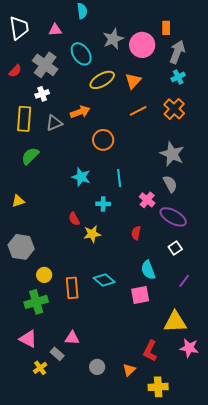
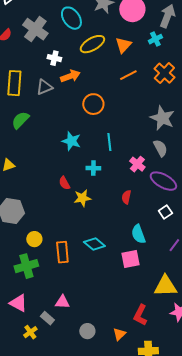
cyan cross: (178, 77) -> (155, 39), moved
white cross: (42, 94) -> (54, 58), moved, turned 32

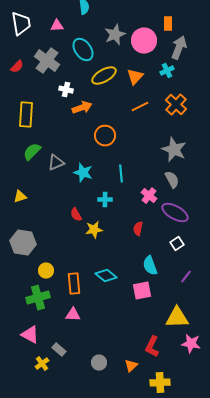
gray triangle: (44, 87) -> (56, 163), moved
pink triangle: (62, 302) -> (73, 315), moved

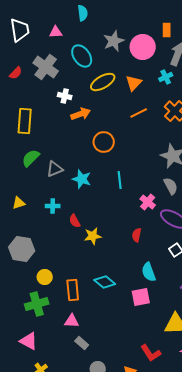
cyan cross: (105, 200) -> (53, 206), moved
red L-shape: (152, 347) -> (151, 353), turned -60
gray rectangle: (59, 350) -> (82, 343), moved

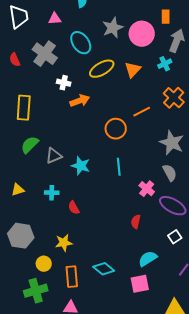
red semicircle: (16, 73) -> (15, 60), turned 112
orange line: (139, 113) -> (142, 112), moved
orange circle: (104, 142) -> (116, 129), moved
yellow star: (93, 236) -> (64, 243), moved
cyan semicircle: (149, 272) -> (148, 259), turned 78

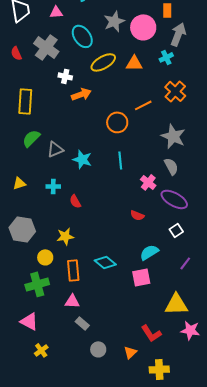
orange triangle: (133, 70) -> (134, 63), turned 48
red semicircle: (136, 222) -> (137, 215), turned -80

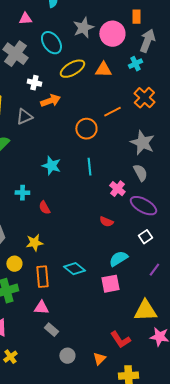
gray triangle: (55, 149) -> (24, 117), moved

